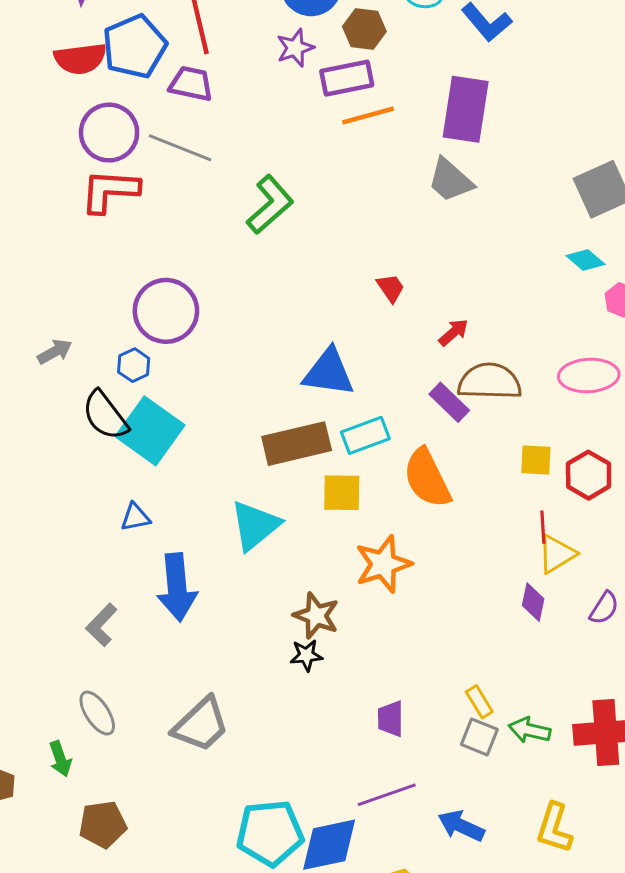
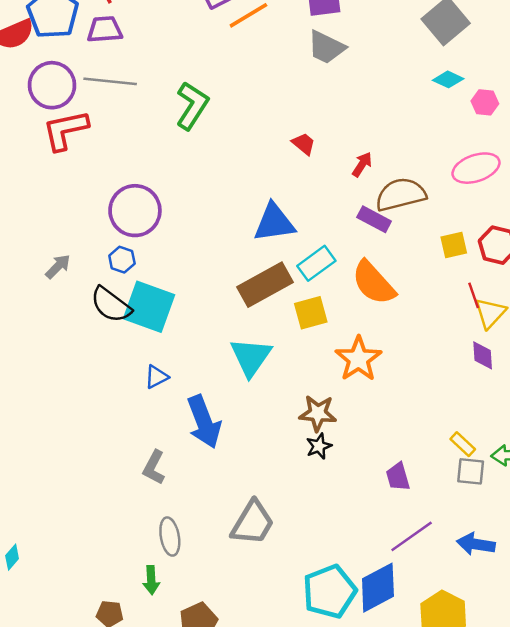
gray ellipse: (97, 713) -> (170, 537), turned 39
green arrow: (60, 759) -> (151, 580), turned 32

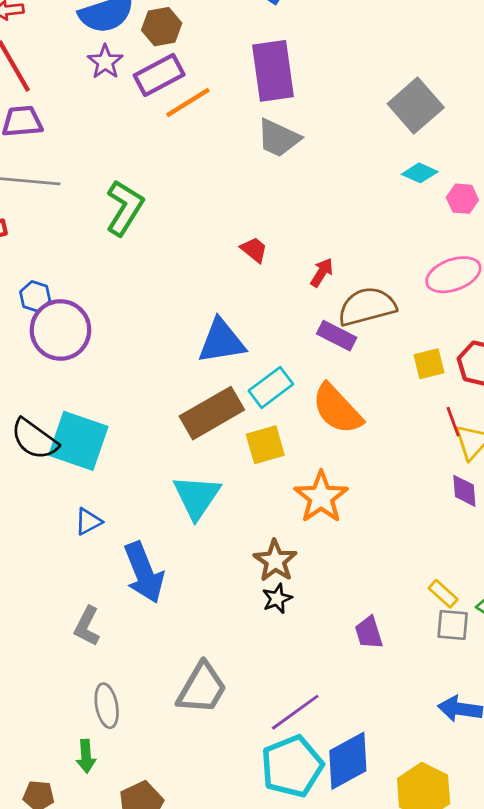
blue hexagon: (122, 260) -> (35, 296), moved
brown star: (318, 413) -> (275, 561), turned 30
purple line: (412, 536) -> (295, 712), moved

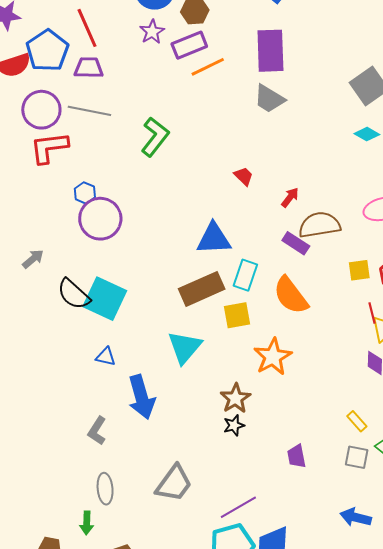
cyan rectangle: (271, 387) -> (245, 275), turned -40
blue triangle: (88, 521) -> (106, 357), turned 35
yellow rectangle: (443, 594) -> (357, 421), moved

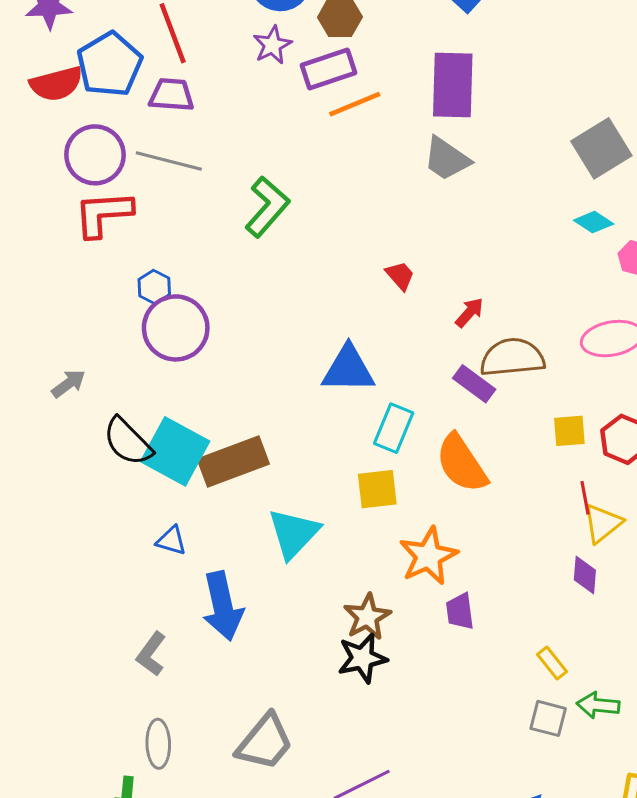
brown rectangle: (202, 289) -> (233, 462), moved
black star: (234, 425) -> (362, 658), size x1.5
purple trapezoid: (297, 456) -> (460, 611), moved

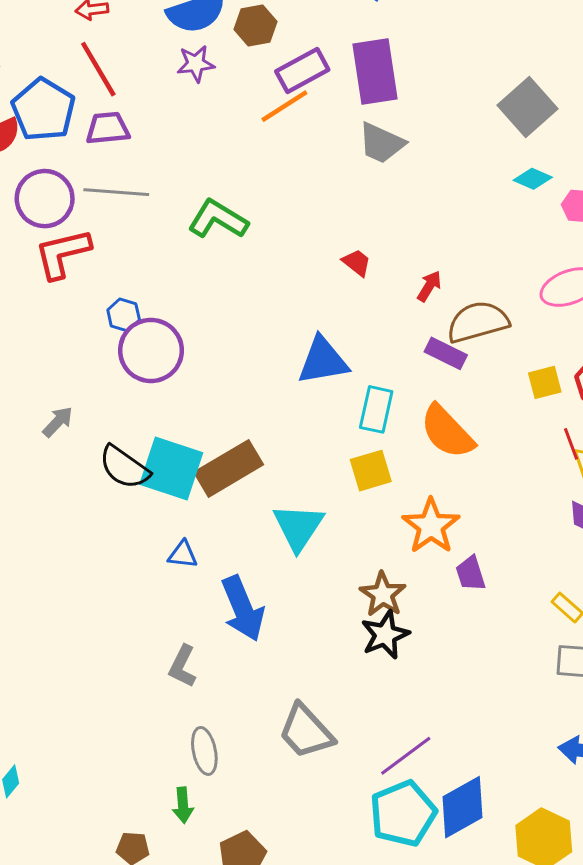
purple star: (272, 45) -> (196, 64), turned 30
purple rectangle: (328, 69) -> (302, 71), moved
green L-shape: (267, 207) -> (218, 219), turned -90
gray trapezoid: (265, 742) -> (306, 731), turned 108

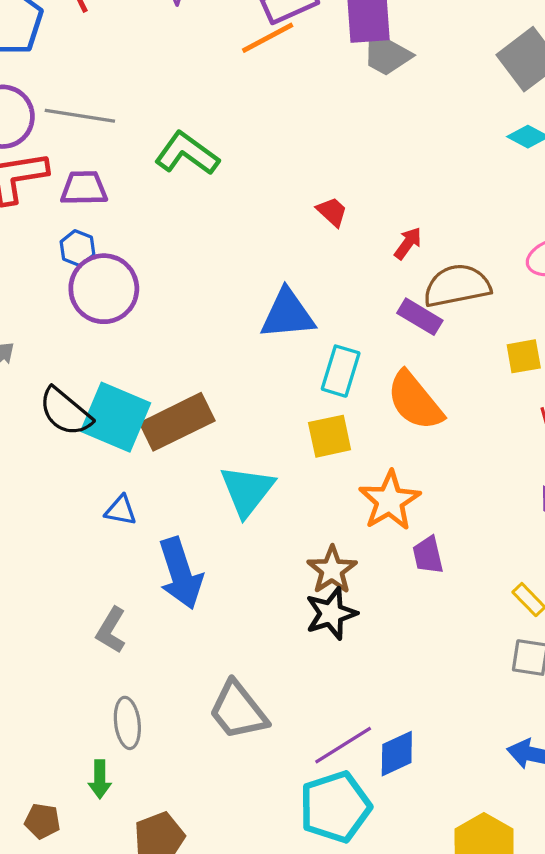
purple trapezoid: (108, 128) -> (84, 188), moved
gray trapezoid: (381, 143) -> (386, 54), moved
blue diamond: (462, 807) -> (397, 754), moved, size x0.7

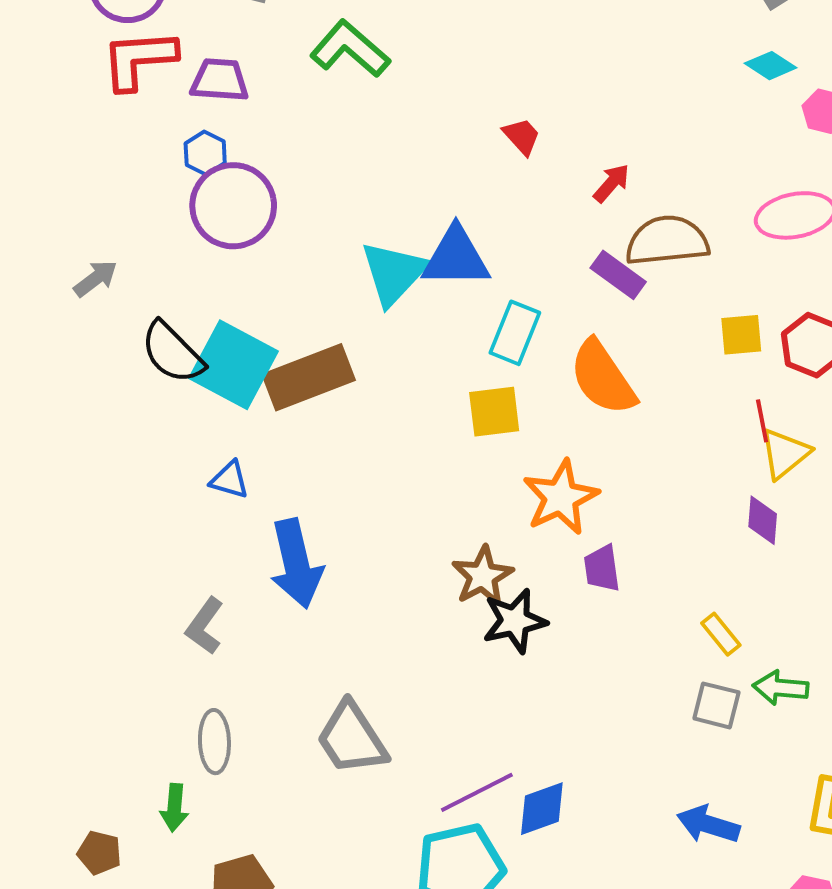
cyan triangle: (247, 491) -> (394, 273), moved
black star: (331, 614) -> (515, 621), moved

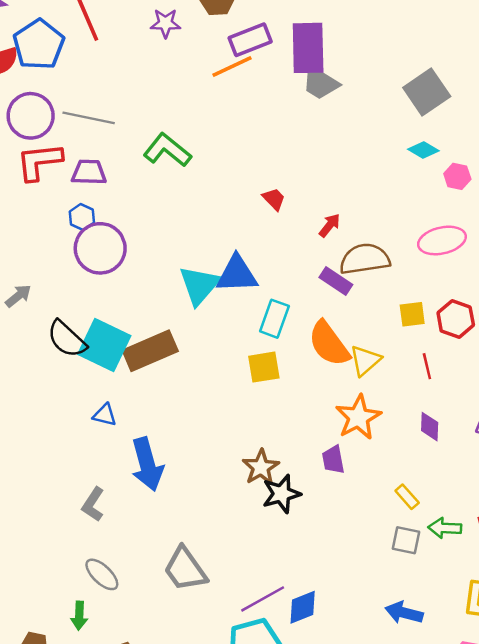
yellow triangle: (785, 454) -> (365, 360), moved
orange star: (561, 497) -> (358, 417), moved
gray ellipse: (214, 742) -> (102, 574), turned -42

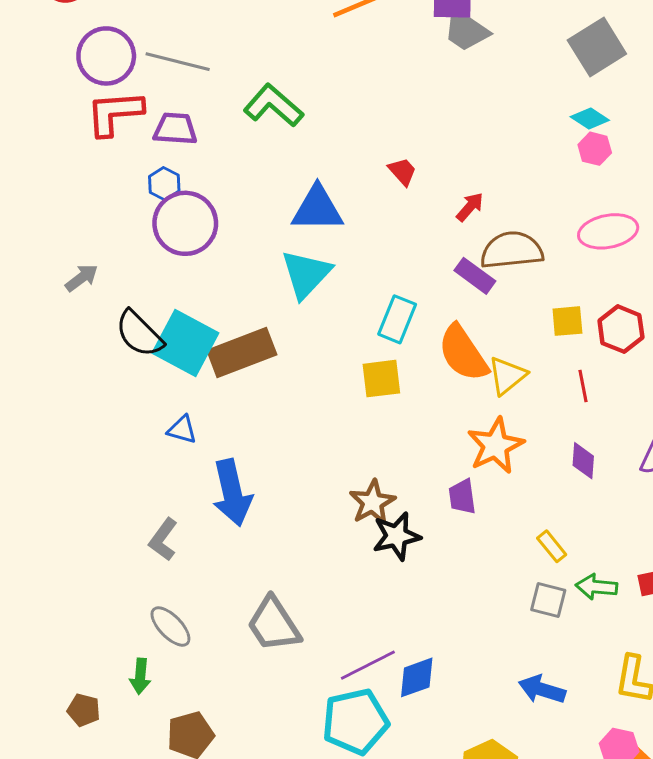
pink hexagon: (457, 176) -> (595, 149), moved
blue triangle: (237, 274) -> (317, 209), moved

